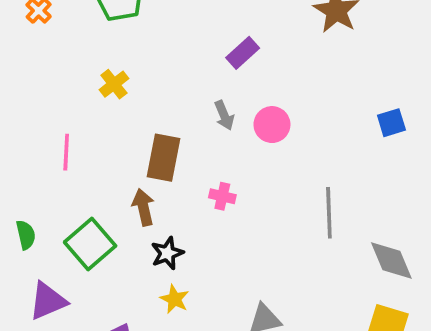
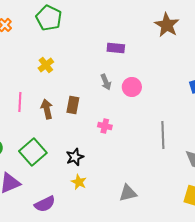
purple rectangle: (243, 53) -> (116, 48), turned 48
brown rectangle: (164, 158) -> (73, 105), size x0.7
brown arrow: (143, 207) -> (47, 109), moved

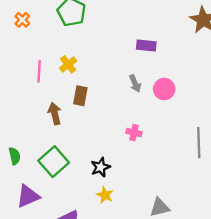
pink line: (20, 102) -> (39, 71), moved
brown rectangle: (73, 105) -> (80, 96), moved
brown arrow: (47, 109) -> (55, 114), moved

